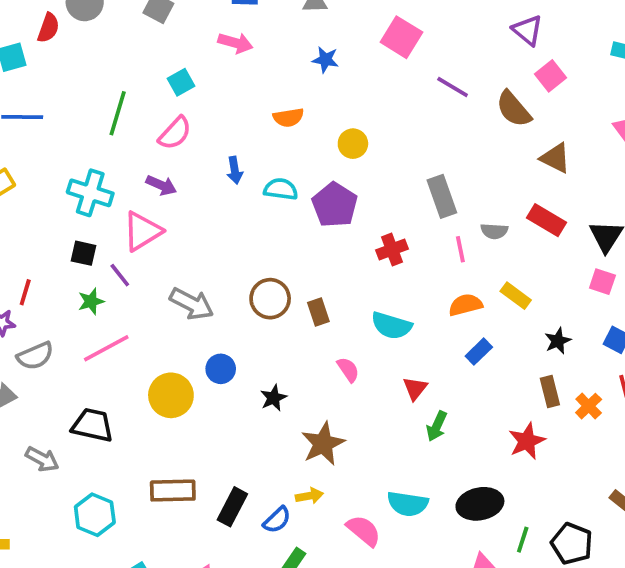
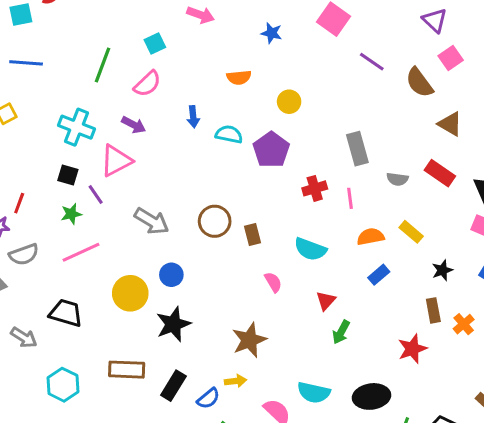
pink line: (460, 249) -> (350, 198), moved
black star: (273, 398) -> (173, 324), moved, size x1.6

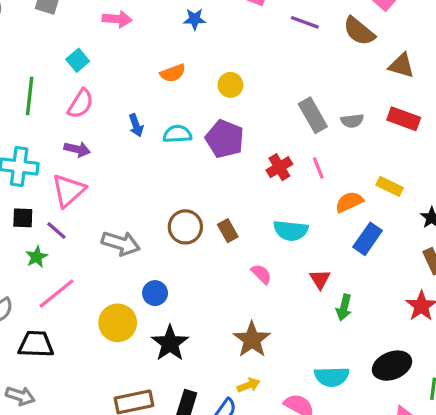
gray semicircle: (397, 179) -> (352, 121), moved
blue rectangle: (379, 275) -> (368, 239), size x1.4
black trapezoid: (66, 313) -> (36, 344), moved

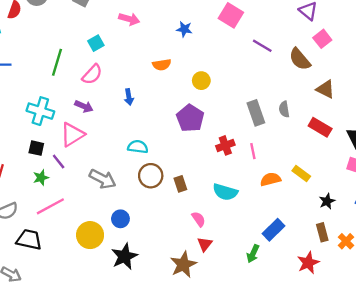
gray semicircle: (352, 121) -> (284, 109), moved, turned 77
cyan semicircle: (177, 134) -> (138, 147), moved
blue rectangle: (368, 239) -> (273, 230), moved
red triangle: (320, 279) -> (205, 244), moved

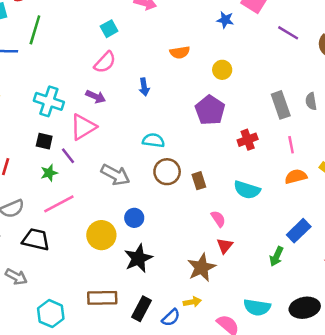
blue star: (184, 29) -> (225, 20), moved
green line: (57, 62) -> (35, 30), moved
pink line: (253, 151) -> (291, 145), moved

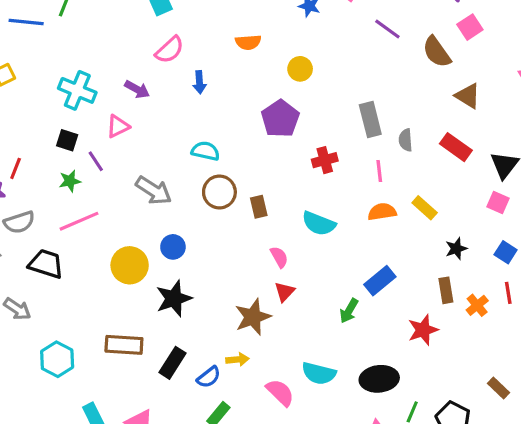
pink semicircle: (105, 62) -> (170, 50), moved
gray semicircle: (311, 101) -> (406, 140), moved
pink triangle: (83, 127) -> (118, 126), size x0.7

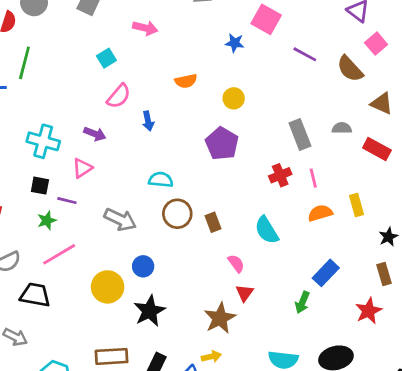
gray semicircle: (406, 140) -> (342, 128), moved, turned 102
red cross: (325, 160) -> (280, 175), moved
purple line: (96, 161) -> (67, 201), turned -36
yellow rectangle: (425, 208) -> (357, 205), turned 40
cyan semicircle: (319, 224) -> (267, 230), turned 44

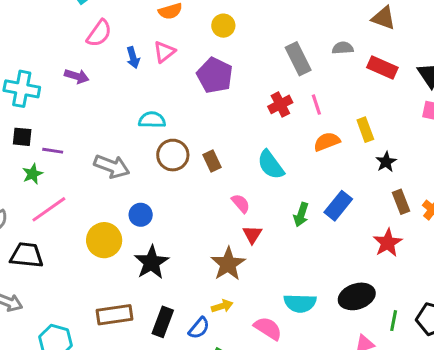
pink triangle: (82, 168) -> (164, 52), moved
black star: (388, 237) -> (386, 162), moved
green arrow: (302, 302) -> (301, 215), moved

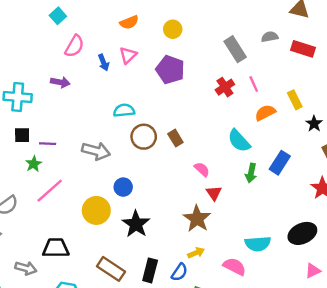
cyan semicircle: (271, 165) -> (239, 141), moved
black trapezoid: (27, 255) -> (56, 248), moved
brown rectangle: (114, 315) -> (111, 269), turned 48

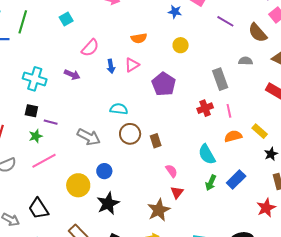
cyan square: (58, 16) -> (66, 19), moved
yellow circle: (173, 29) -> (181, 45), moved
gray semicircle: (270, 37) -> (246, 61), moved
yellow rectangle: (295, 100) -> (260, 131), turned -35
black trapezoid: (56, 248) -> (38, 208), turned -135

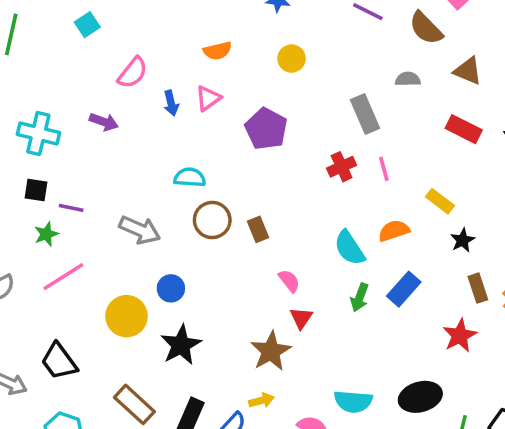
orange semicircle: (233, 136) -> (394, 231), moved

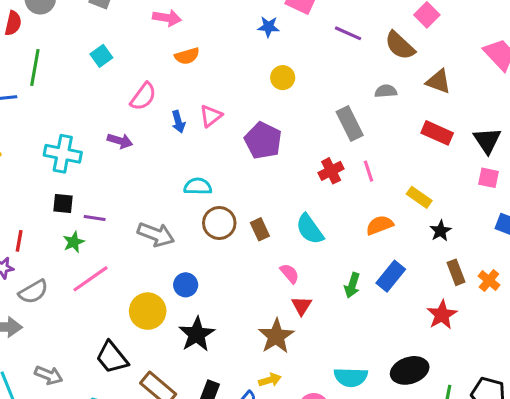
orange semicircle: (217, 51) -> (187, 56), moved
cyan semicircle: (350, 248) -> (310, 229), moved
black trapezoid: (59, 361) -> (112, 357), moved

